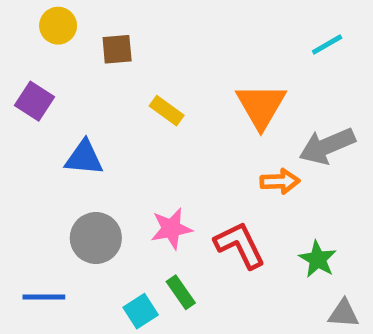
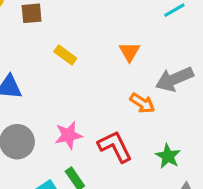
orange triangle: (261, 106) -> (129, 52), size x0.6
orange arrow: (280, 181) -> (142, 103), turned 35

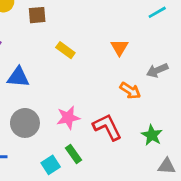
gray arrow: (174, 79) -> (157, 70), size x0.7

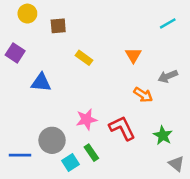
gray circle: (25, 123) -> (52, 140), moved
gray triangle: (167, 166) -> (176, 164), turned 35

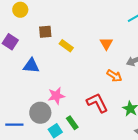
brown square: (58, 26) -> (45, 32), moved
pink star: (86, 119) -> (56, 96), moved

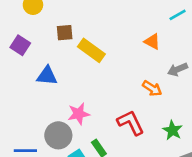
orange triangle: (106, 44) -> (152, 42), moved, turned -32
yellow rectangle: (66, 46) -> (91, 50), size x1.5

